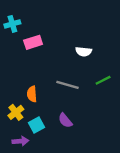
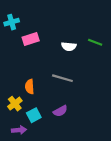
white semicircle: (84, 52) -> (69, 46), moved
green line: (103, 80) -> (95, 42), moved, turned 48
purple semicircle: (65, 120) -> (60, 111), turned -80

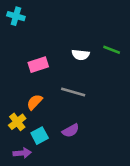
cyan cross: (12, 22) -> (16, 16), moved, turned 32
pink rectangle: (31, 39) -> (38, 65), moved
orange semicircle: (30, 87) -> (35, 102), turned 48

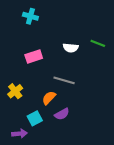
cyan cross: (16, 16) -> (30, 16), moved
orange semicircle: (35, 102) -> (49, 98), moved
yellow cross: (17, 122) -> (15, 91), moved

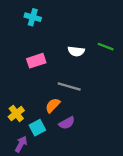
yellow cross: (15, 91) -> (16, 114), moved
purple arrow: (20, 134) -> (21, 144), turned -56

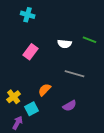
pink rectangle: (36, 61) -> (31, 52), turned -35
gray line: (69, 87) -> (75, 74), moved
purple semicircle: (67, 123) -> (70, 106), moved

